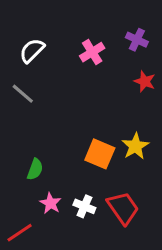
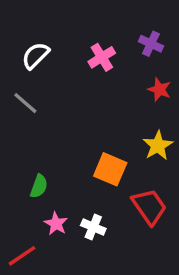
yellow star: (135, 146) -> (158, 146), moved
red trapezoid: (123, 208) -> (149, 207), moved

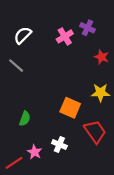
purple cross: (151, 44) -> (88, 28), moved
yellow star: (158, 146) -> (100, 93), turned 30
pink star: (56, 224) -> (35, 152), moved

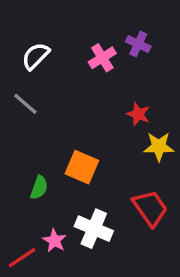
red star: (102, 57) -> (138, 114), moved
orange square: (70, 108) -> (82, 167), moved
white cross: (59, 145) -> (94, 229), size x1.5

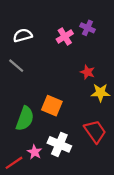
white semicircle: (36, 56) -> (23, 35), turned 30
green semicircle: (39, 188) -> (25, 119), size x1.6

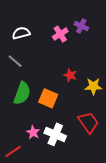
red star: (87, 72) -> (70, 75), moved
green semicircle: (25, 119) -> (22, 93), moved
pink star: (35, 152) -> (33, 132), moved

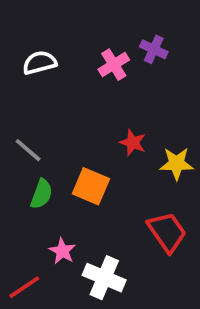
gray line: (15, 61) -> (28, 150), moved
green semicircle: (22, 93) -> (41, 194), moved, size x0.7
white cross: (55, 134) -> (104, 278), moved

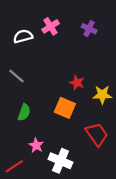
pink cross: (114, 65) -> (51, 26), moved
gray line: (28, 150) -> (16, 76), moved
orange square: (91, 186) -> (65, 108), moved

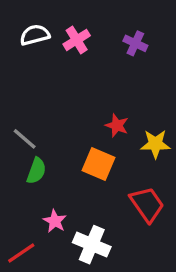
white semicircle: (23, 36) -> (35, 35), moved
gray line: (16, 76) -> (25, 139), moved

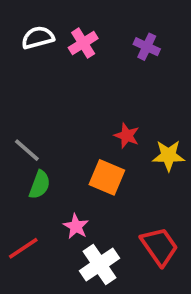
red trapezoid: (147, 204) -> (159, 246), moved
pink star: (55, 221) -> (76, 226), moved
white cross: (92, 245) -> (100, 265), turned 33
red line: (21, 253) -> (23, 248), moved

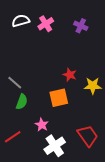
orange square: (107, 177) -> (59, 98), turned -36

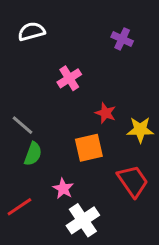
pink cross: (46, 24) -> (69, 78), moved
red trapezoid: (88, 136) -> (133, 181), moved

